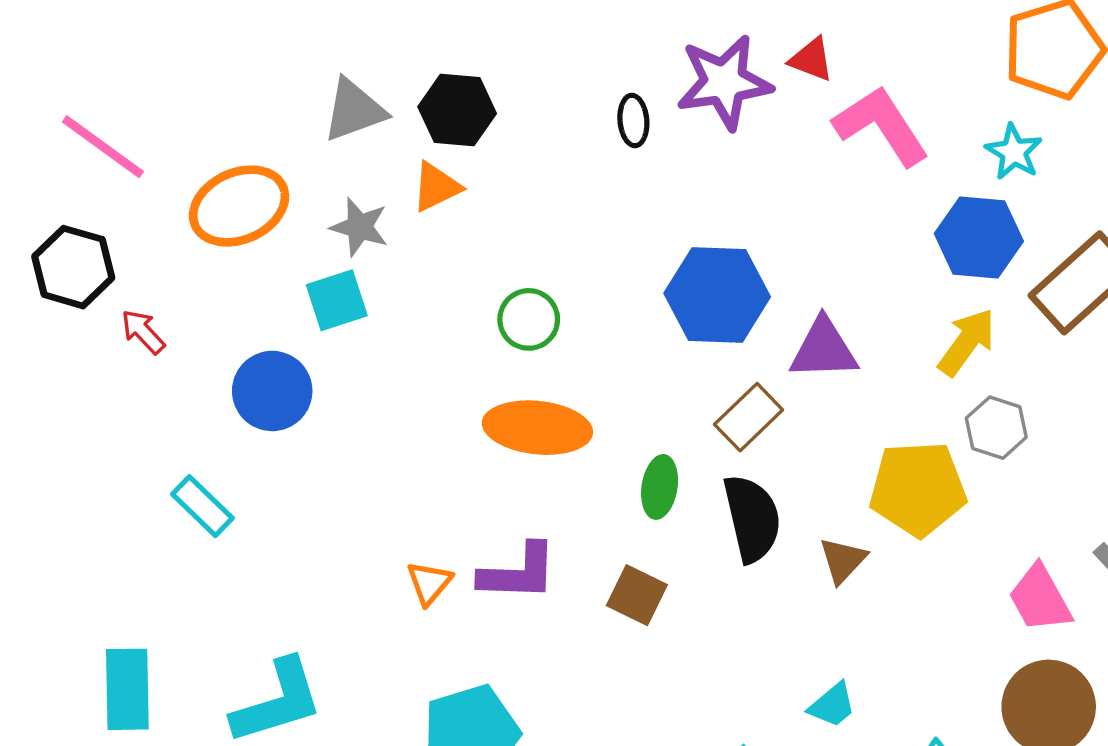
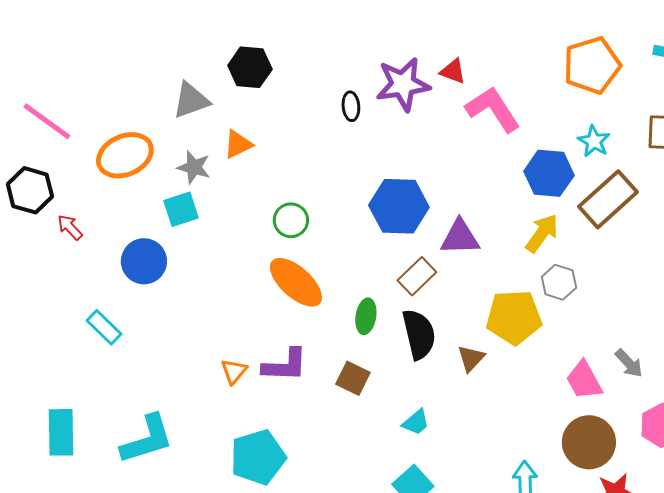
black hexagon: (457, 110) -> (250, 67), moved
cyan star: (1014, 152) -> (594, 141), moved
orange ellipse: (537, 428) -> (296, 282), turned 36
cyan trapezoid: (832, 705) -> (416, 422), moved

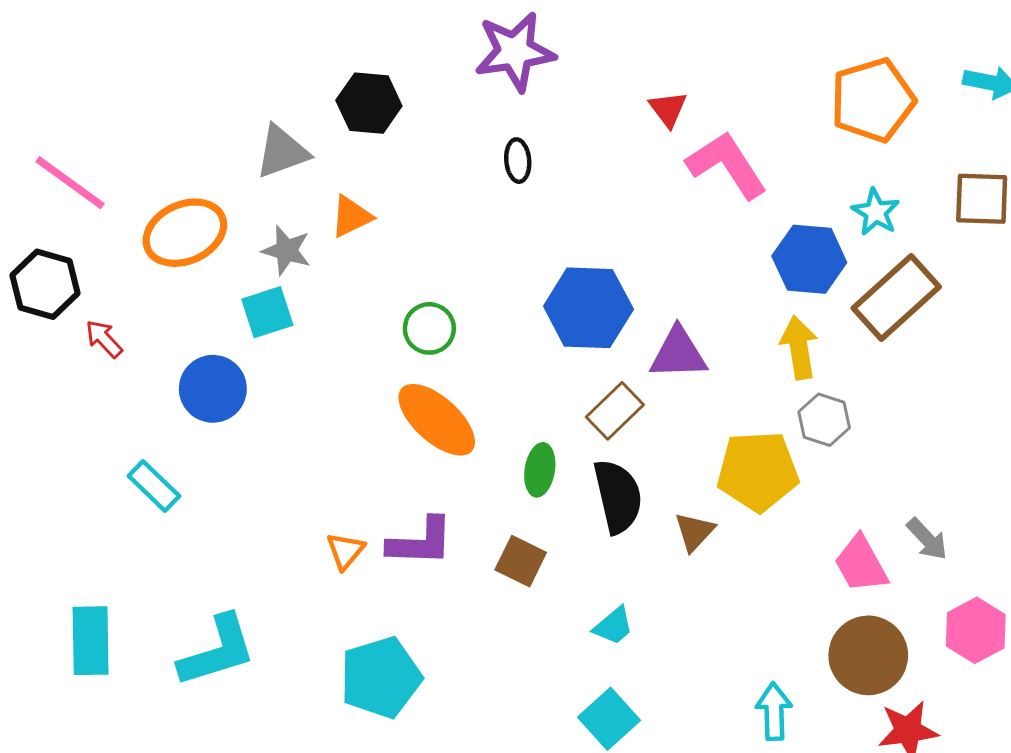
red triangle: (453, 71) -> (668, 109), turned 32
purple star: (403, 84) -> (515, 52), moved
yellow arrow: (542, 233) -> (799, 348), turned -45

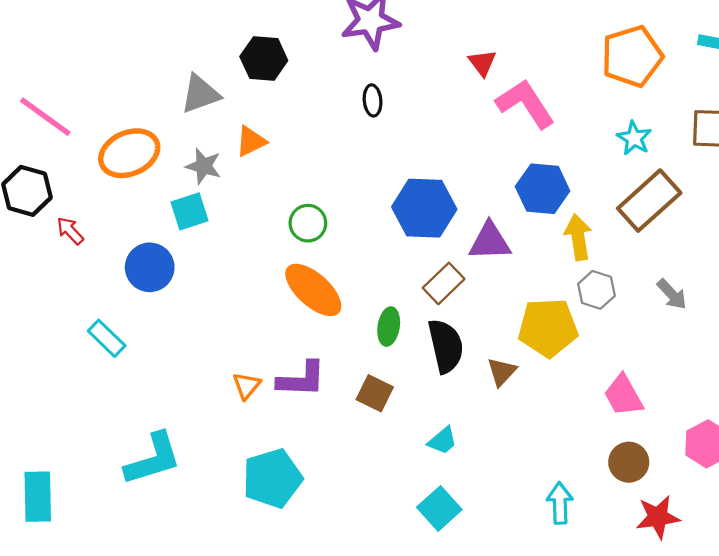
blue hexagon: (809, 259) -> (543, 189), moved
gray arrow: (927, 539) -> (672, 294), moved
cyan rectangle: (91, 641) -> (38, 497), moved
brown circle: (868, 655) -> (629, 462), size x0.7

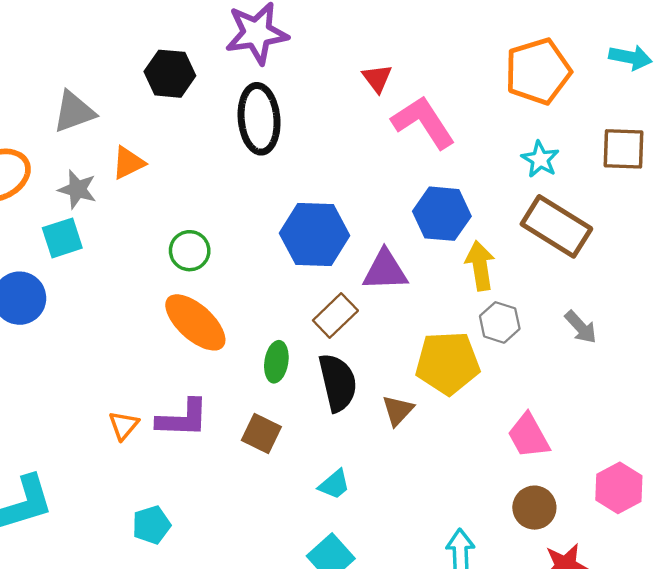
black hexagon: (264, 58) -> (170, 74), moved
black ellipse: (373, 100) -> (259, 119), size x2.0
brown rectangle: (649, 201) -> (556, 226), turned 74
cyan pentagon: (272, 478) -> (151, 525), size x0.6

